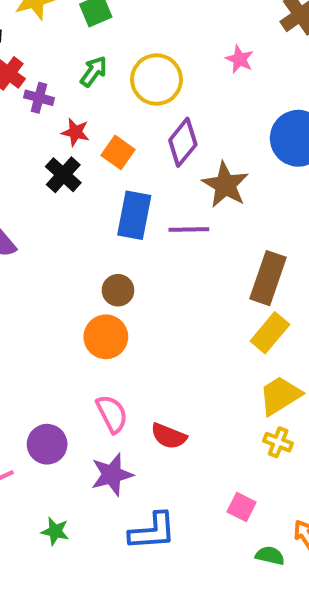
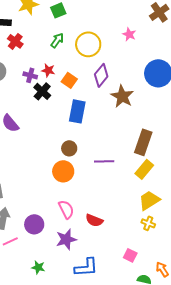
purple cross: (39, 98) -> (30, 75), moved
purple line: (189, 229) -> (104, 161), moved

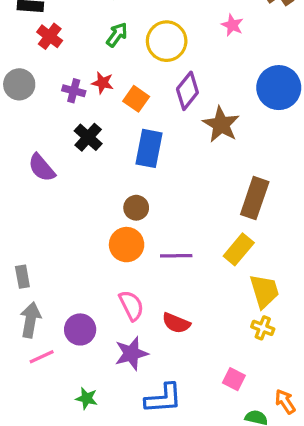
black cross: (42, 91) -> (88, 137), moved
purple line: (104, 161) -> (176, 256), moved
yellow rectangle: (144, 169) -> (239, 249), moved
yellow trapezoid: (149, 200) -> (264, 291), turned 105

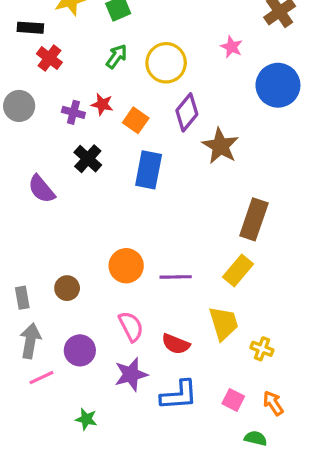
blue circle: (279, 88) -> (278, 85), moved
brown circle: (136, 208) -> (67, 288), moved
yellow trapezoid: (264, 291) -> (224, 323), moved
blue L-shape: (163, 398) -> (179, 395), moved
orange arrow: (285, 402) -> (273, 403), moved

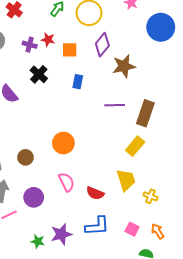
orange square: (136, 120) -> (70, 50), turned -35
brown star: (220, 146) -> (124, 66), turned 30
blue rectangle: (149, 170) -> (78, 82), size x0.6
purple line: (176, 277) -> (115, 105), moved
purple star: (131, 374) -> (61, 234), moved

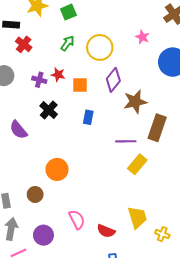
brown rectangle: (145, 113) -> (157, 128), moved
orange circle: (63, 143) -> (57, 169), moved
yellow rectangle: (135, 146) -> (137, 164), moved

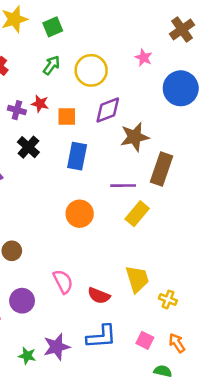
purple diamond: (113, 80) -> (108, 110), turned 30
blue rectangle: (88, 117) -> (77, 156), size x1.5
orange circle: (57, 169) -> (80, 214), moved

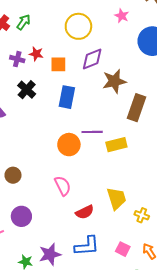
green arrow: (51, 65) -> (24, 22), moved
purple line: (123, 186) -> (92, 132), moved
yellow rectangle: (137, 214) -> (116, 145), turned 36
pink semicircle: (63, 282) -> (63, 186), moved
red semicircle: (99, 296) -> (85, 212), turned -48

